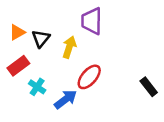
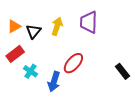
purple trapezoid: (92, 21) -> (89, 22), moved
yellow arrow: (69, 47) -> (57, 26), moved
blue arrow: (66, 99) -> (54, 82), turned 144

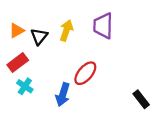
cyan cross: (30, 71) -> (25, 86), moved
black rectangle: (123, 71) -> (141, 99), moved

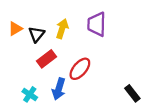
red rectangle: (18, 63) -> (46, 59), moved
cyan cross: (25, 86) -> (30, 94), moved

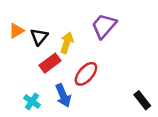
purple trapezoid: (97, 24) -> (104, 26), turned 40
yellow arrow: (62, 29) -> (67, 43), moved
blue arrow: (59, 89) -> (63, 95), turned -40

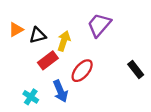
black triangle: (39, 37) -> (38, 35), turned 36
black rectangle: (142, 100) -> (136, 69), moved

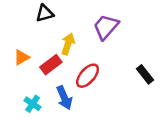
orange triangle: (16, 30) -> (22, 57), moved
black triangle: (38, 35) -> (45, 13), moved

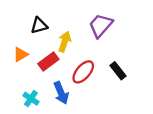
black triangle: (45, 13) -> (39, 25), moved
black rectangle: (145, 74) -> (118, 71), moved

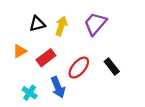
yellow arrow: (65, 42) -> (61, 26), moved

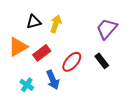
purple trapezoid: (95, 24) -> (107, 29), moved
orange triangle: (20, 51) -> (18, 47), size x1.5

